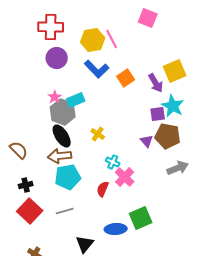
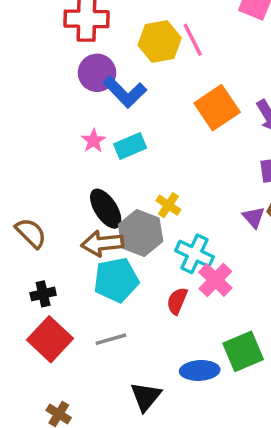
blue L-shape: (97, 69) -> (125, 92), moved
orange square: (126, 78) -> (217, 108), size x1.4
gray hexagon: (63, 112) -> (141, 233), moved
cyan cross: (113, 162) -> (194, 254), size x1.5

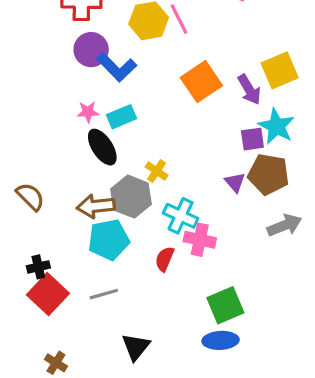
pink star: (94, 141) -> (88, 112), turned 30
black ellipse: (106, 209) -> (102, 147), moved
pink cross: (215, 280) -> (200, 240), turned -32
black cross: (43, 294) -> (38, 267), moved
blue ellipse: (200, 370) -> (221, 340), moved

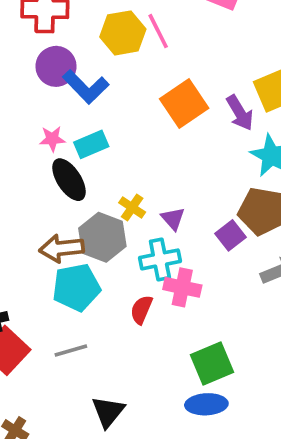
purple square: (252, 139) -> (231, 235), moved, turned -30
purple triangle: (235, 182) -> (173, 219), moved
cyan cross: (181, 216) -> (160, 259), turned -36

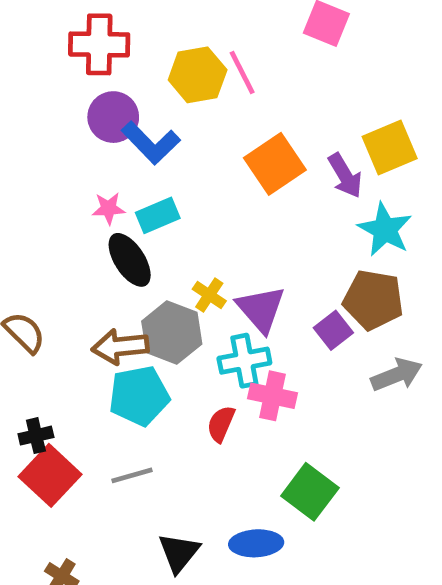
purple triangle: (173, 219) -> (261, 309), size x1.6
green square: (212, 363) -> (310, 492), turned -30
blue ellipse: (206, 404) -> (256, 543), moved

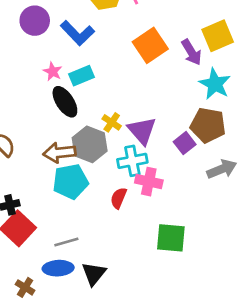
purple circle: (113, 117) -> (35, 21), moved
pink star: (109, 208) -> (53, 72), turned 30
gray line: (132, 475) -> (66, 242), moved
green square: (310, 492) -> (171, 238), turned -32
blue ellipse: (256, 543) -> (58, 268), moved

